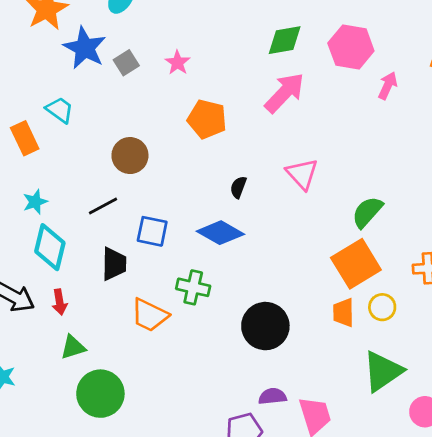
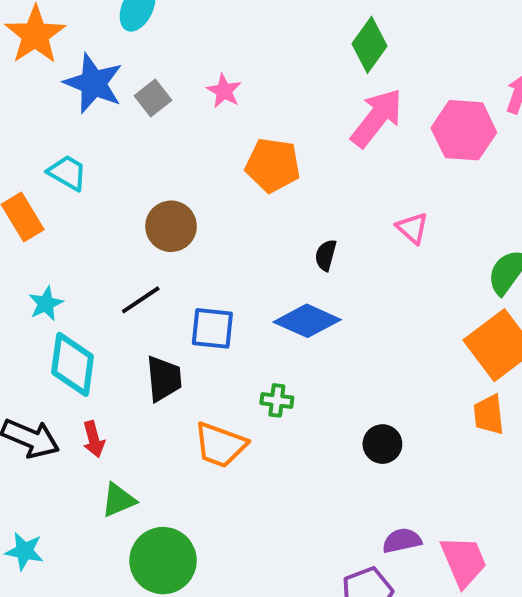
green diamond: (285, 40) -> (370, 45), turned -39
pink hexagon: (351, 47) -> (464, 130), moved
pink triangle: (302, 174) -> (412, 228), size x0.7
green cross: (193, 287) -> (277, 400), size x0.7
black circle: (265, 326) -> (382, 444), size x0.6

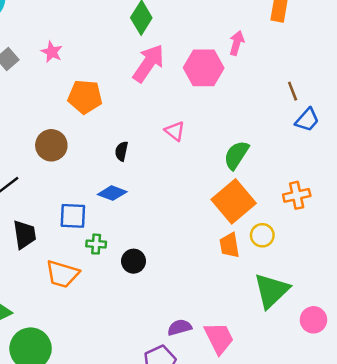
brown circle: (171, 226) -> (51, 145), moved
blue diamond: (307, 321) -> (112, 193), size x0.7
blue square: (212, 328) -> (73, 216), moved
black circle: (382, 444) -> (134, 261), moved

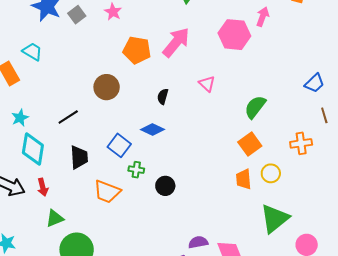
pink arrow: (149, 63) -> (176, 42), moved
brown line: (293, 91) -> (324, 115), moved
orange square: (234, 201) -> (250, 144), size x0.7
blue square: (73, 216) -> (119, 145), turned 30

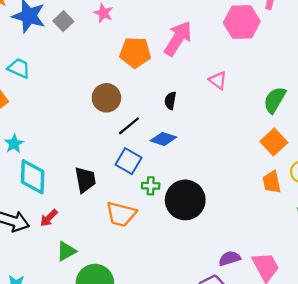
black line: (68, 117) -> (129, 126), moved
black circle: (165, 186) -> (185, 200), size x1.8
red arrow: (43, 187) -> (49, 218), turned 66

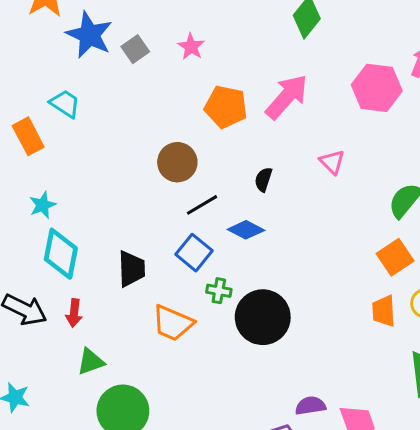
red arrow: (49, 218) -> (74, 313), turned -48

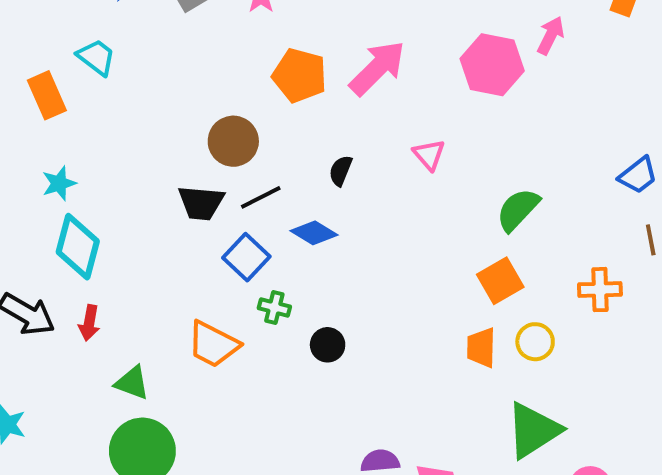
black trapezoid: (131, 269) -> (201, 203), moved, turned 93
black circle: (263, 317) -> (328, 345), size x0.5
green triangle: (91, 362) -> (132, 383), moved, turned 36

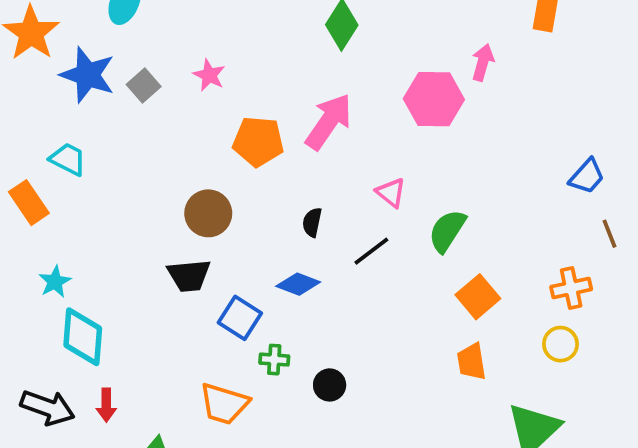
black line: (261, 197) -> (371, 251), moved
green semicircle: (518, 210) -> (447, 231), moved
yellow circle: (535, 342) -> (560, 344), moved

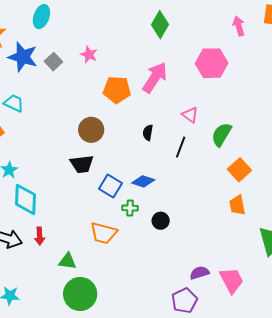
pink arrow: (483, 62) -> (239, 26), moved, turned -30
black line: (371, 251) -> (181, 147), turned -30
blue diamond: (298, 284) -> (143, 181), moved

